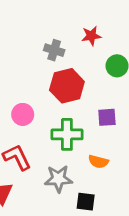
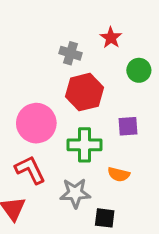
red star: (91, 36) -> (111, 38), turned -30
pink circle: (23, 114) -> (36, 123), size x1.6

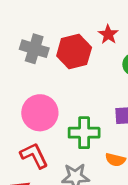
gray cross: (71, 53) -> (34, 49), moved, size x1.4
red hexagon: (84, 92) -> (74, 52), moved

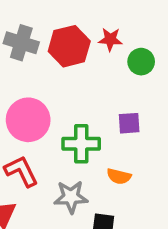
red star: (108, 34) -> (110, 39), moved, turned -30

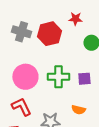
red star: (110, 39) -> (75, 19), moved
green cross: (81, 144) -> (58, 77), moved

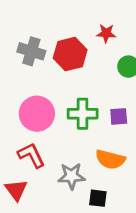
orange semicircle: (78, 110) -> (110, 159), size x1.5

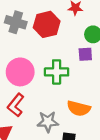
purple square: (119, 116) -> (85, 54), moved
red L-shape: (31, 155) -> (16, 105), turned -115

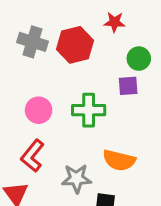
pink circle: (20, 72) -> (39, 110), size x0.7

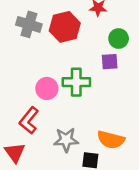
pink circle: (39, 110) -> (47, 88), moved
orange semicircle: (119, 160) -> (111, 140), moved

